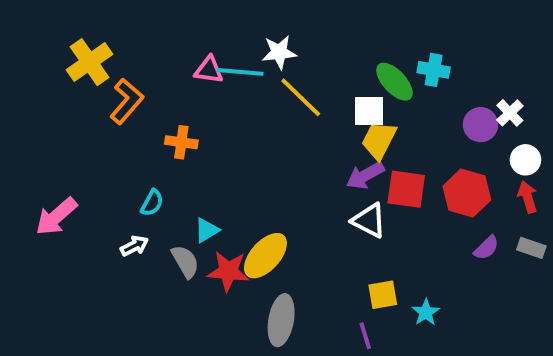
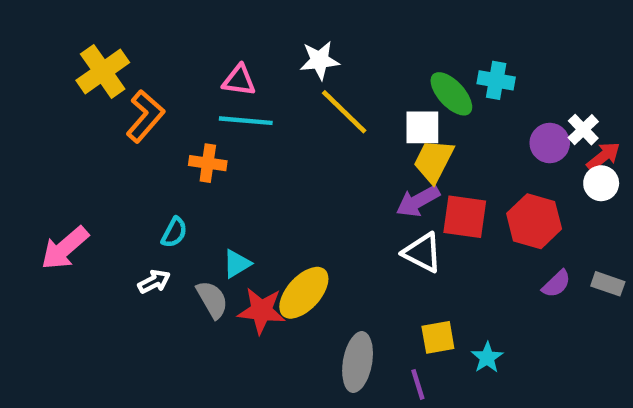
cyan line: (240, 72) -> (246, 121), moved
red arrow: (527, 197) -> (603, 156), moved, turned 68
gray ellipse: (281, 320) -> (358, 362), moved

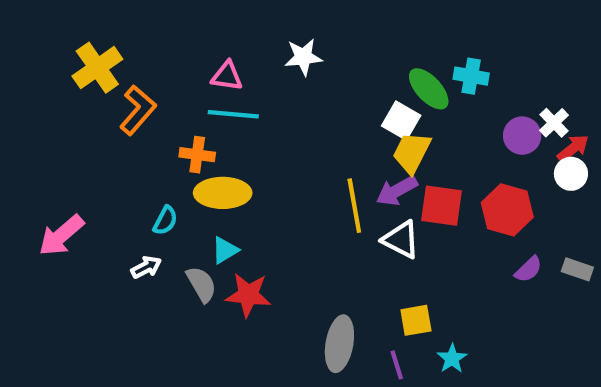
yellow line: (344, 112) -> (354, 206), moved, turned 36
white square: (422, 127) -> (401, 121), turned 30
yellow ellipse: (304, 293) -> (223, 193), moved, turned 48
cyan star: (487, 358) -> (452, 359), moved

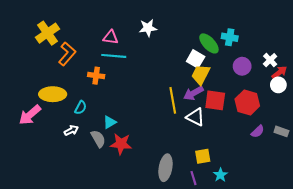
purple circle: (522, 136) -> (242, 66), moved
yellow ellipse: (223, 193) -> (53, 94), moved

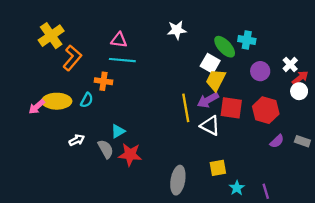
white star: (148, 28) -> (177, 30), moved
cyan semicircle: (81, 108) -> (87, 100), moved
pink arrow: (30, 115) -> (37, 107), moved, size x0.7
purple line: (193, 178) -> (266, 191), moved

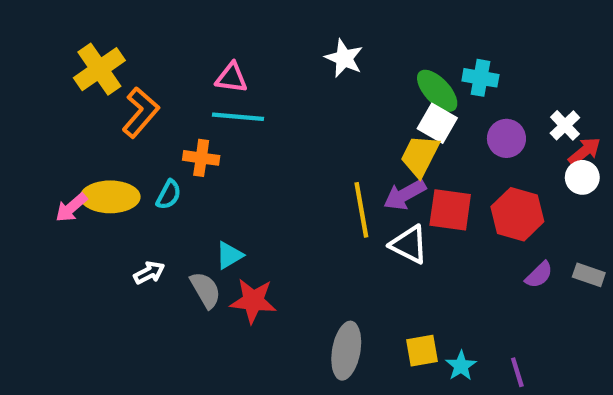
white star: (177, 30) -> (344, 58), turned 30
white square: (210, 63) -> (437, 123), moved
yellow square: (218, 168) -> (422, 351), moved

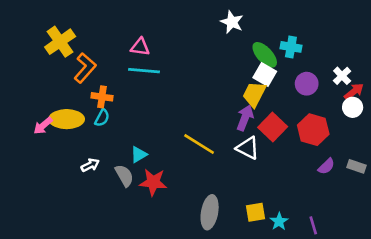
white star: (344, 58) -> (232, 22), moved
orange cross: (201, 158) -> (102, 97), moved
purple arrow: (405, 195) -> (245, 118), turned 140
yellow line: (361, 210) -> (199, 144), moved, turned -48
red square: (450, 210) -> (273, 127), turned 36

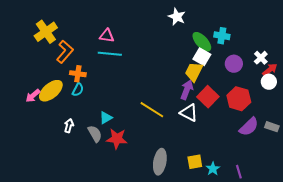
yellow ellipse: (67, 119) -> (51, 91), turned -40
white arrow: (90, 165) -> (69, 126), turned -48
purple semicircle: (326, 166) -> (249, 127), size x1.5

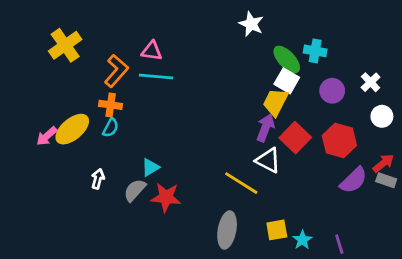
orange L-shape: (65, 52) -> (116, 71), moved
red arrow: (270, 70) -> (383, 163), moved
yellow line: (152, 110) -> (241, 183), moved
gray semicircle: (95, 134) -> (135, 190), turned -108

